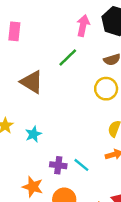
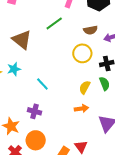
cyan star: (33, 134) -> (14, 69), moved
cyan line: (81, 165) -> (42, 84), moved

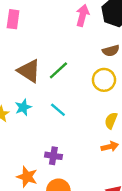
green line: (54, 23) -> (58, 70), moved
cyan line: (42, 84) -> (58, 110), moved

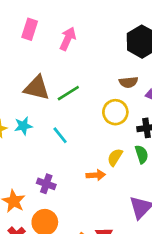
pink arrow: (83, 15) -> (68, 39), moved
brown triangle: (29, 71) -> (37, 88), turned -30
orange arrow: (110, 147) -> (96, 175), moved

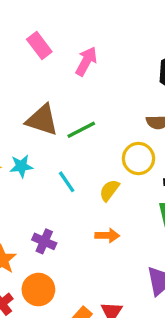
pink rectangle: (30, 29) -> (39, 45), turned -60
yellow semicircle: (115, 157) -> (109, 190), moved

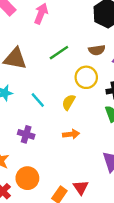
green line: (81, 130) -> (59, 53), moved
purple cross: (44, 241) -> (26, 134), moved

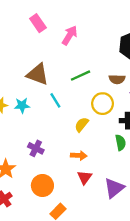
cyan line: (38, 100) -> (55, 100), moved
orange circle: (27, 178) -> (42, 185), moved
red triangle: (81, 187) -> (84, 177), moved

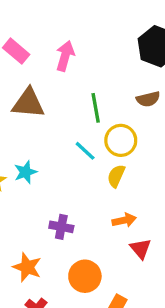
brown triangle: (38, 74) -> (28, 103), moved
green line: (80, 76) -> (96, 108), turned -60
cyan line: (55, 100) -> (85, 151), moved
yellow circle: (103, 104) -> (121, 140), moved

